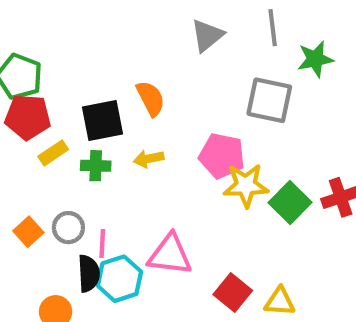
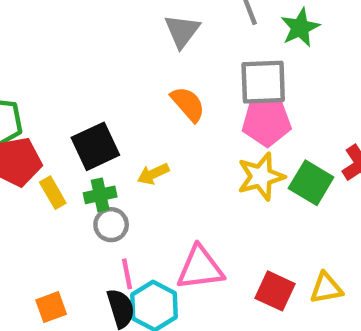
orange semicircle: (151, 98) -> (188, 104), moved
yellow rectangle: (53, 153) -> (53, 193), turned -72
pink pentagon: (222, 156) -> (267, 122), moved
gray circle: (68, 228) -> (111, 225), moved
orange square: (28, 232) -> (51, 307), moved, turned 36

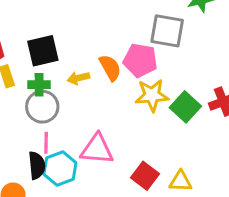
orange semicircle: (188, 104) -> (110, 68), moved
pink pentagon: (267, 122) -> (140, 60), moved
gray circle: (111, 225) -> (42, 107), size x1.4

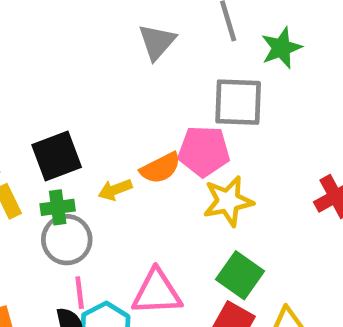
orange semicircle: (110, 68) -> (160, 168), turned 100
green square: (185, 107) -> (240, 275), moved

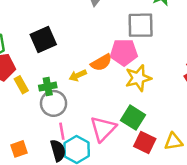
black square: (57, 156) -> (43, 39), moved
green square: (240, 275) -> (133, 118), moved
pink triangle: (157, 292) -> (103, 129), turned -40

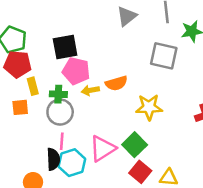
pink pentagon: (124, 52) -> (76, 71), moved
orange square: (19, 149) -> (20, 107), moved

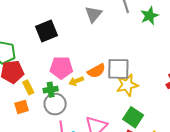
black square: (65, 47) -> (47, 31), moved
gray square: (164, 56) -> (118, 69), moved
green square: (135, 145) -> (133, 117), moved

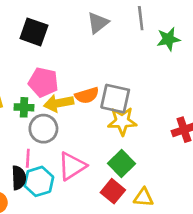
black square: (47, 31) -> (34, 32), turned 30
yellow arrow: (76, 81) -> (59, 103), size x1.5
gray circle: (55, 104) -> (43, 129), moved

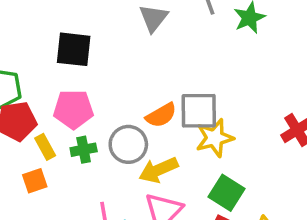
pink pentagon: (43, 82) -> (73, 109), moved
yellow arrow: (59, 103) -> (159, 170), moved
gray circle: (43, 129) -> (128, 144), moved

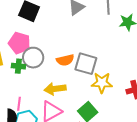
yellow star: (215, 138) -> (102, 83), moved
gray circle: (128, 144) -> (33, 58), moved

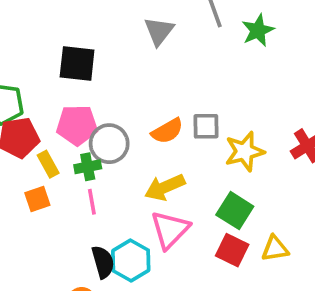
gray square: (86, 64) -> (206, 126), size x0.7
pink line: (19, 104) -> (92, 202), moved

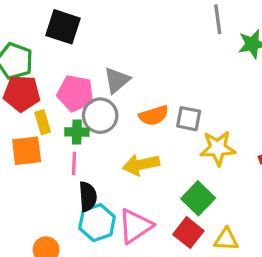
gray triangle: (159, 31) -> (117, 80), moved
black square: (77, 63) -> (63, 27), moved
orange square: (37, 199) -> (27, 151), size x1.4
pink triangle: (170, 230) -> (135, 226), moved
black semicircle: (103, 262) -> (88, 197), moved

